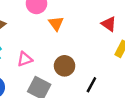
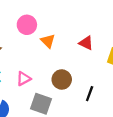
red triangle: (109, 24) -> (86, 43), moved

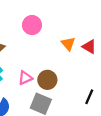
orange triangle: (48, 41) -> (68, 44), moved
brown circle: (62, 79) -> (47, 80), moved

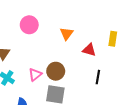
orange triangle: (68, 44) -> (67, 34), turned 32
red triangle: (89, 47) -> (89, 50), moved

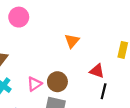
pink circle: (29, 25) -> (19, 17), moved
red triangle: (89, 50) -> (97, 71), moved

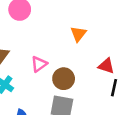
pink triangle: (34, 84) -> (39, 64), moved

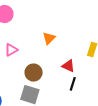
pink triangle: (39, 64) -> (11, 50), moved

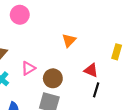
pink triangle: (11, 50) -> (28, 68), moved

